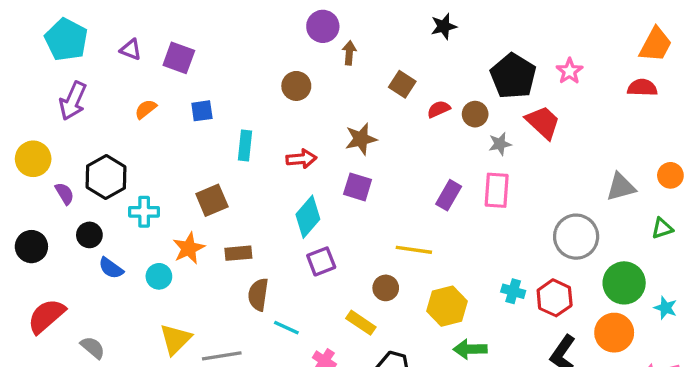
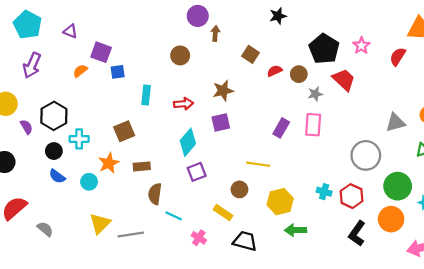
purple square: (179, 58) -> (101, 52), moved
red semicircle: (642, 88) -> (398, 57), moved, turned -60
purple square: (358, 187) -> (221, 122), turned -30
black circle: (89, 235) -> (54, 151), moved

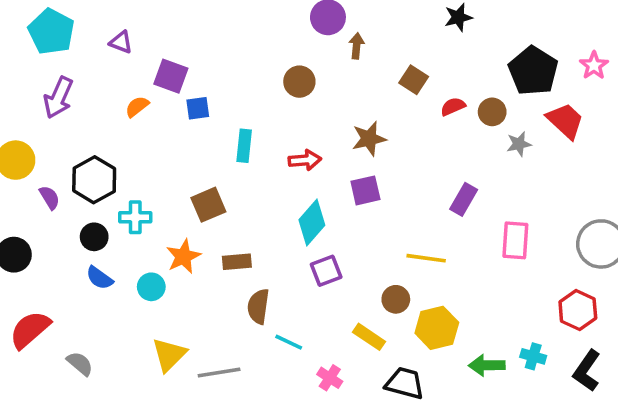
pink rectangle: (313, 125) -> (515, 240), moved
cyan cross: (324, 192) -> (533, 356), moved
yellow hexagon: (280, 202) -> (437, 328), moved

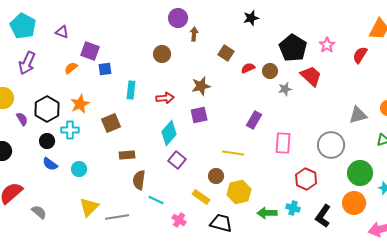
orange star: (183, 256) -> (80, 104), moved
purple square: (326, 271) -> (177, 160), turned -30
red hexagon: (578, 310) -> (306, 179), moved

